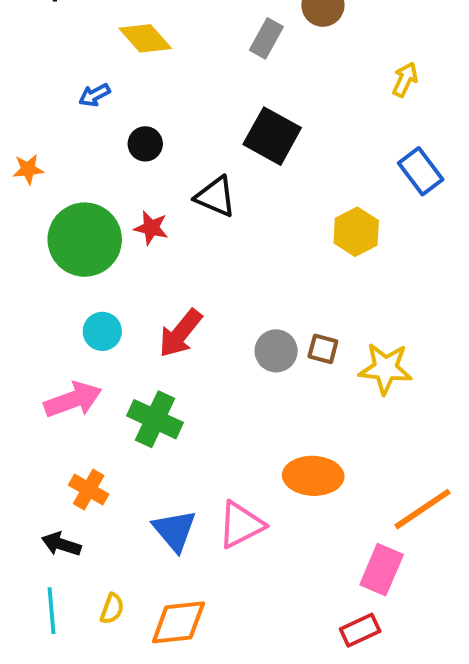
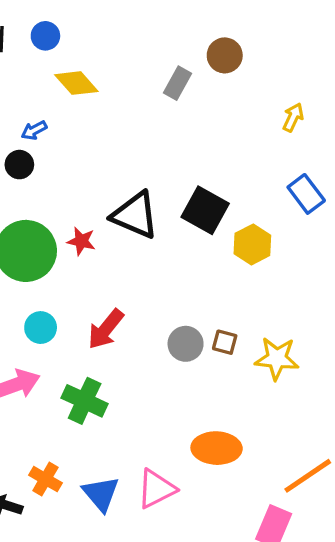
black square: (272, 136) -> (205, 210), moved
black circle: (145, 144) -> (19, 165), moved
black triangle: (216, 197) -> (135, 215), size x1.4
orange cross: (89, 490) -> (45, 479), moved

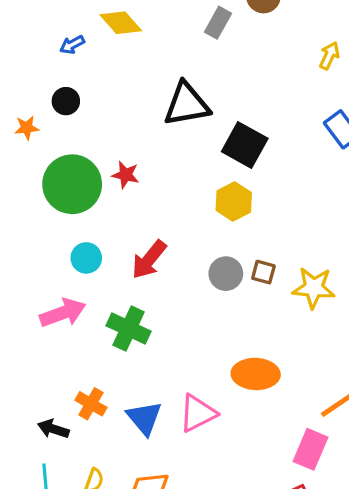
blue arrow: (34, 130) -> (72, 45), moved
black triangle: (135, 215) -> (187, 104), moved, turned -33
yellow hexagon: (252, 244) -> (234, 201), moved

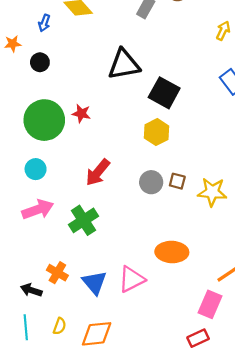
blue arrow: (72, 45) -> (44, 23), turned -42
orange star: (27, 128) -> (13, 44), moved
cyan circle: (86, 258) -> (36, 169), moved
green cross: (129, 329) -> (84, 220), turned 32

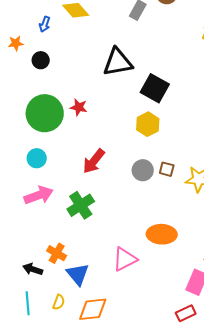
blue triangle: (94, 283) -> (78, 274), moved

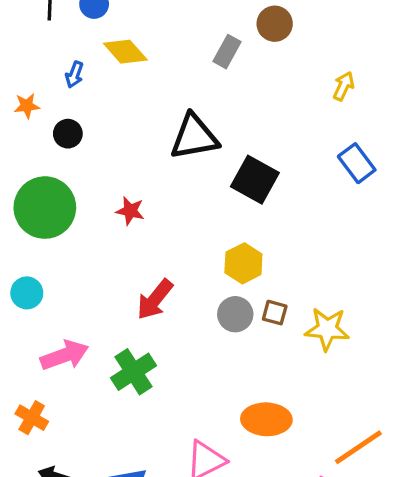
green circle: (45, 113) -> (45, 208), moved
yellow hexagon: (148, 124) -> (243, 263), moved
cyan circle: (37, 158) -> (27, 293), moved
orange cross: (57, 253) -> (32, 418), moved

